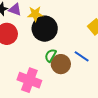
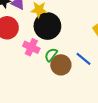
pink cross: (29, 80) -> (31, 47), moved, size x0.7

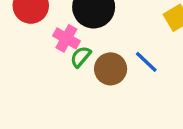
green semicircle: (51, 55) -> (81, 57), moved

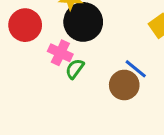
brown circle: (111, 69) -> (124, 85), moved

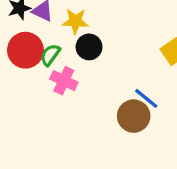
black circle: (83, 22) -> (89, 47), size x0.6
green semicircle: (75, 69) -> (50, 55), moved

